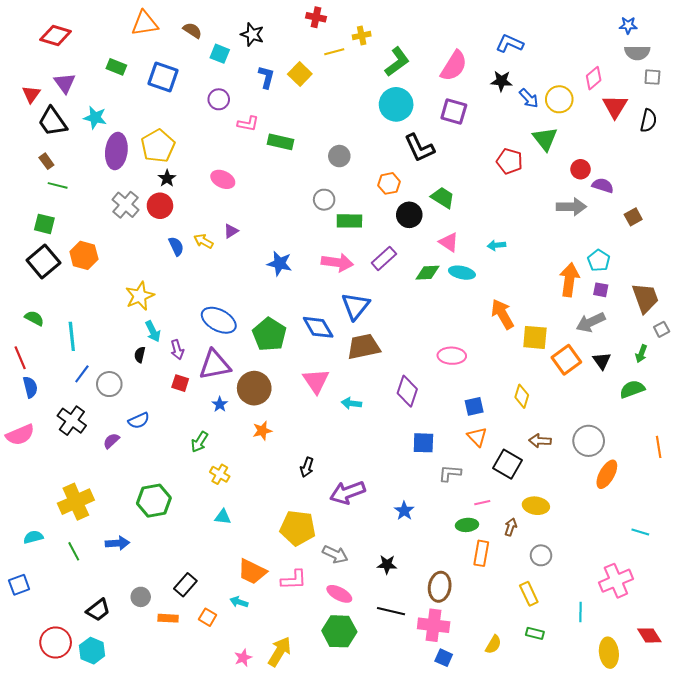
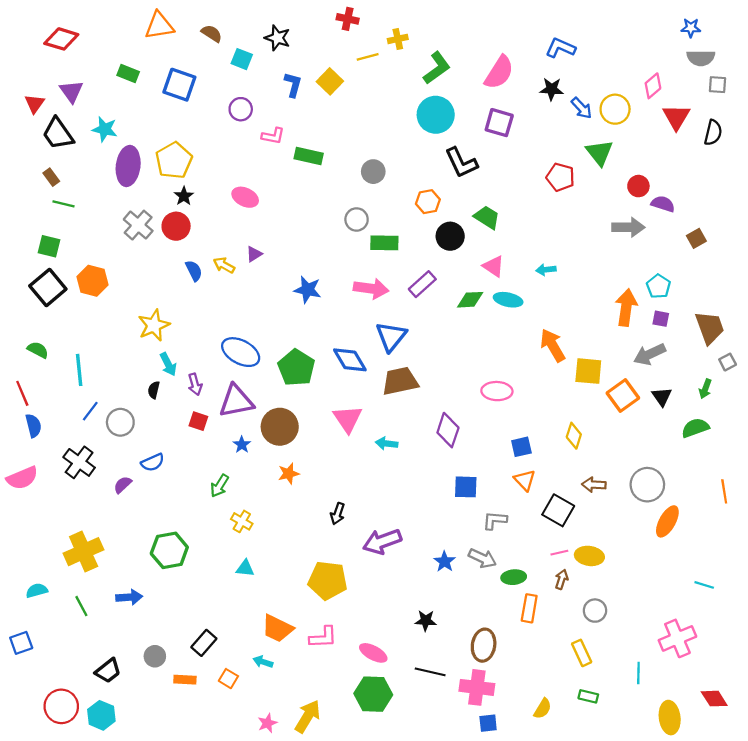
pink line: (482, 503) -> (559, 553), moved
gray arrow: (335, 554) -> (482, 558), moved
blue square: (444, 658) -> (488, 723), turned -30

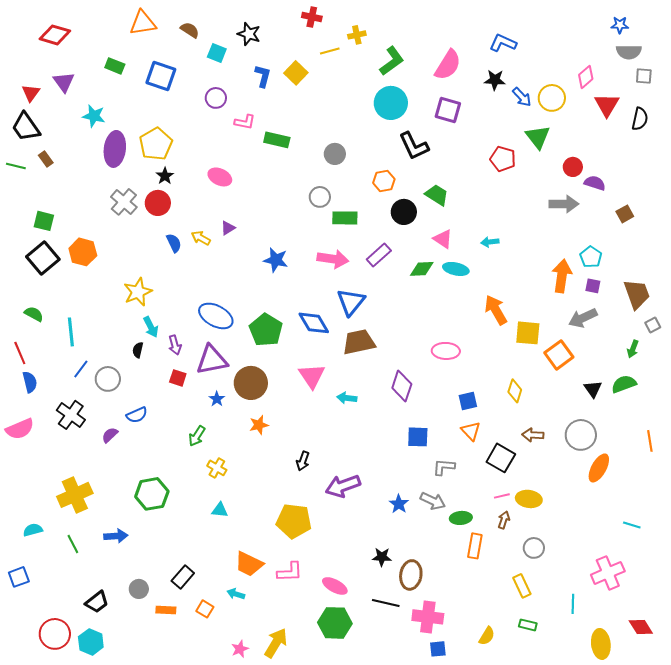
black trapezoid: (58, 134) -> (26, 127), moved
green line: (64, 204) -> (16, 166), moved
black triangle: (662, 397) -> (593, 389), moved
brown ellipse: (484, 645) -> (411, 575), moved

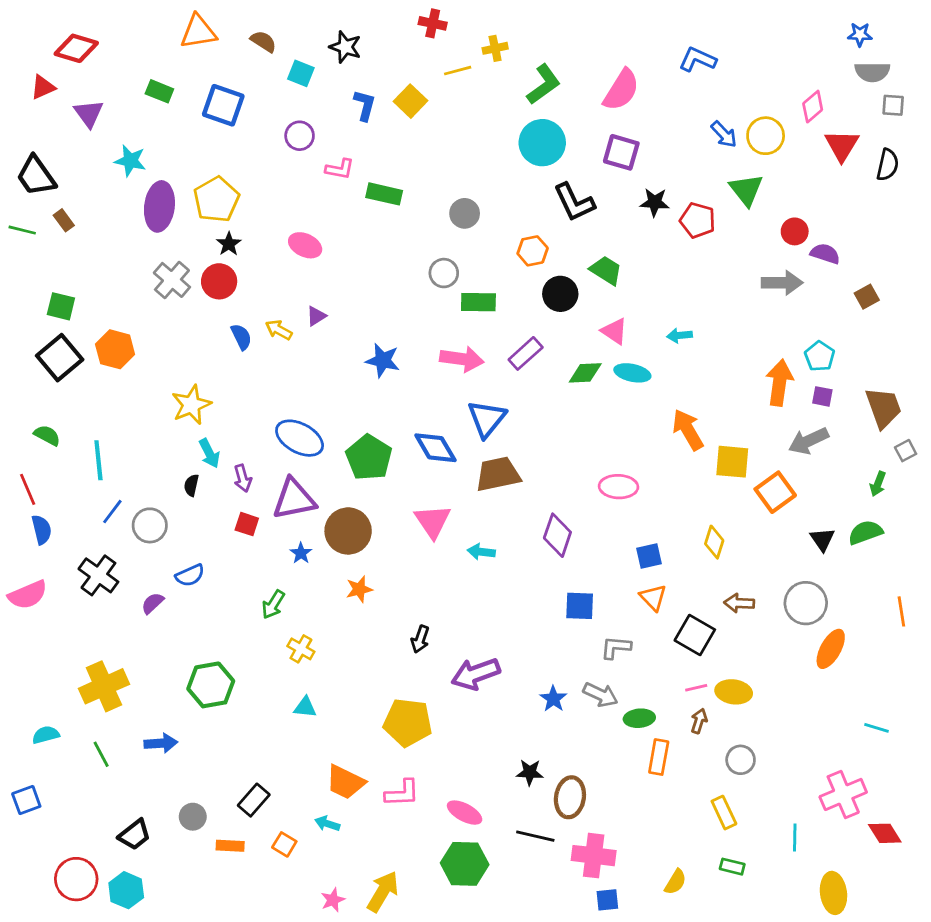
black star: (495, 80) -> (655, 202), moved
red triangle: (31, 93) -> (43, 87), moved, turned 30
red diamond: (641, 627) -> (885, 833), moved

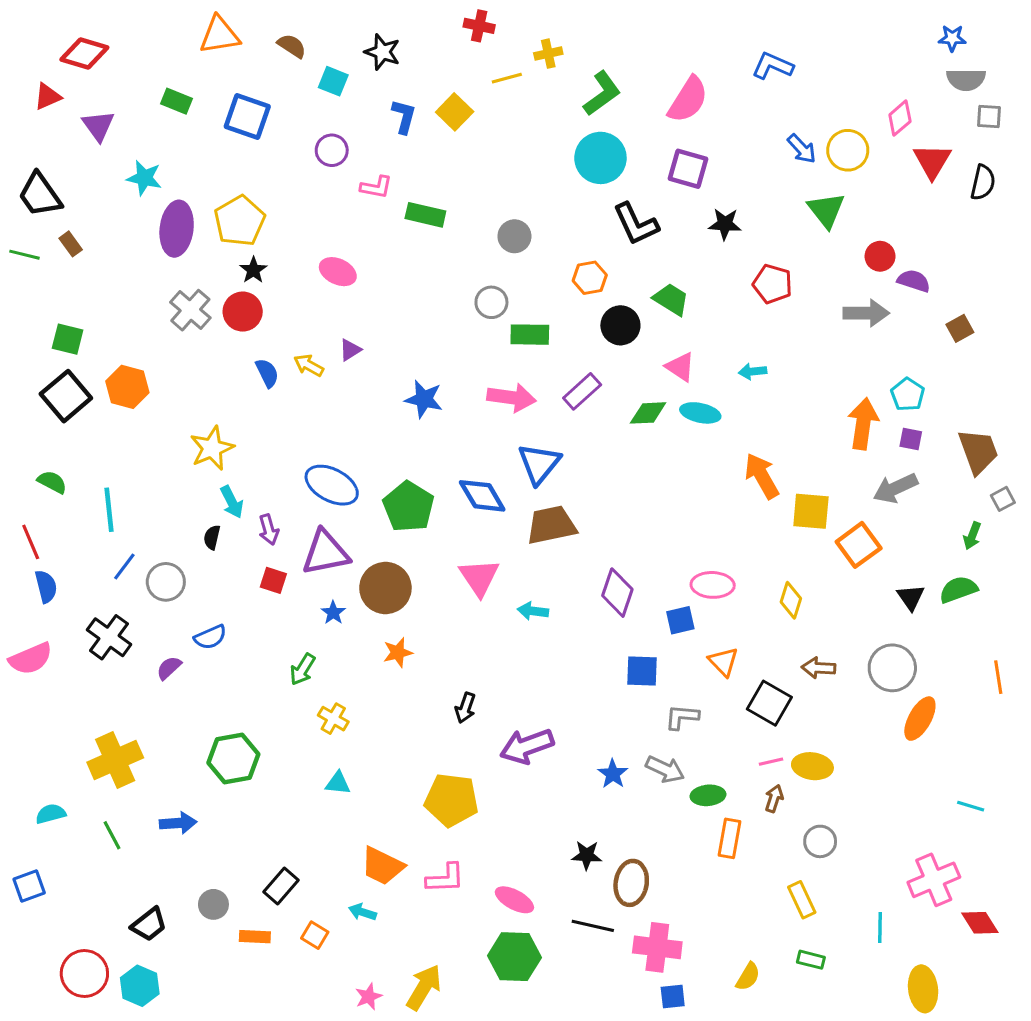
red pentagon: (698, 220) -> (773, 284), moved
pink ellipse: (619, 487) -> (713, 585), moved
blue square: (649, 556) -> (680, 620), moved

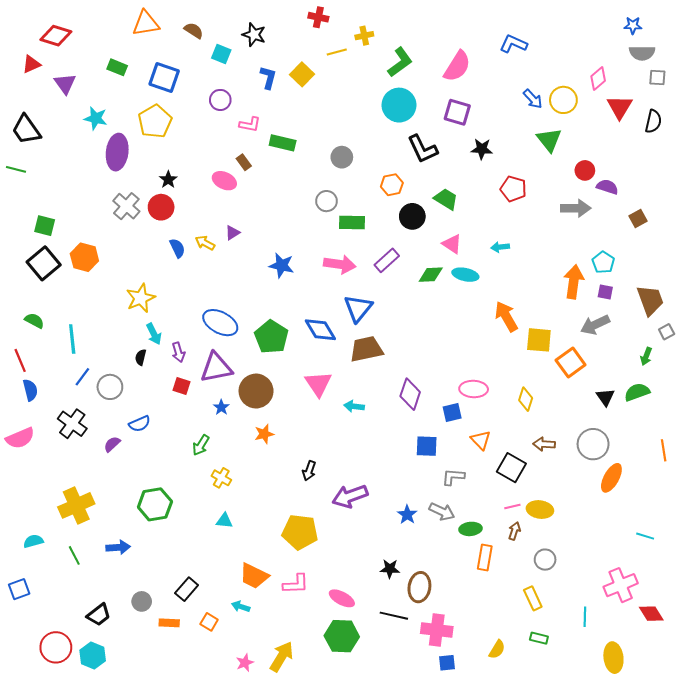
yellow pentagon: (240, 221) -> (155, 121), moved
brown rectangle: (71, 244) -> (244, 162), moved

